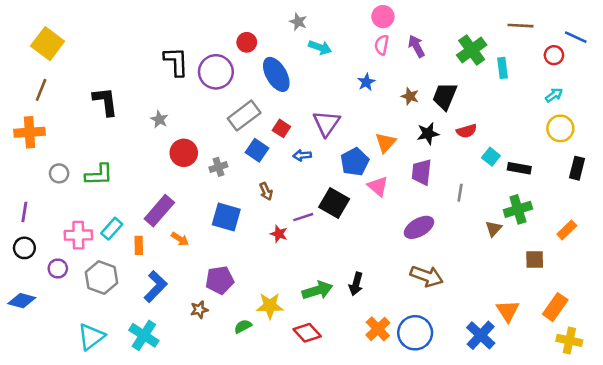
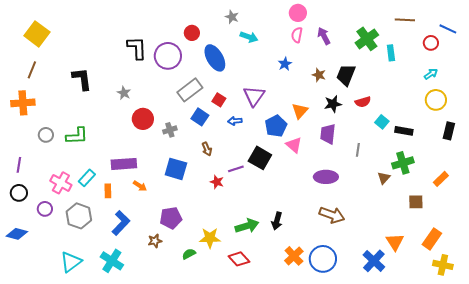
purple rectangle: (159, 211) -> (124, 164), turned 45
purple ellipse: (419, 227) -> (326, 177), turned 30
pink cross: (78, 235) -> (61, 183), turned 30

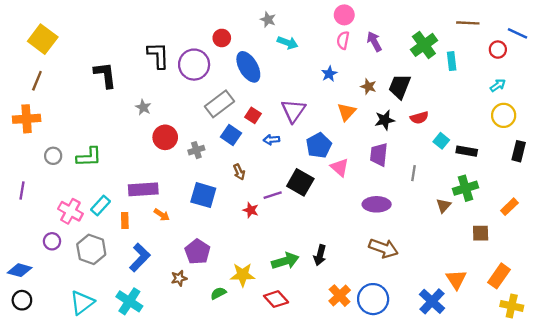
black L-shape: (82, 79) -> (105, 75), moved
orange triangle: (300, 111) -> (347, 112), moved
black circle: (19, 193) -> (22, 300), moved
purple pentagon: (171, 218) -> (198, 252), turned -30

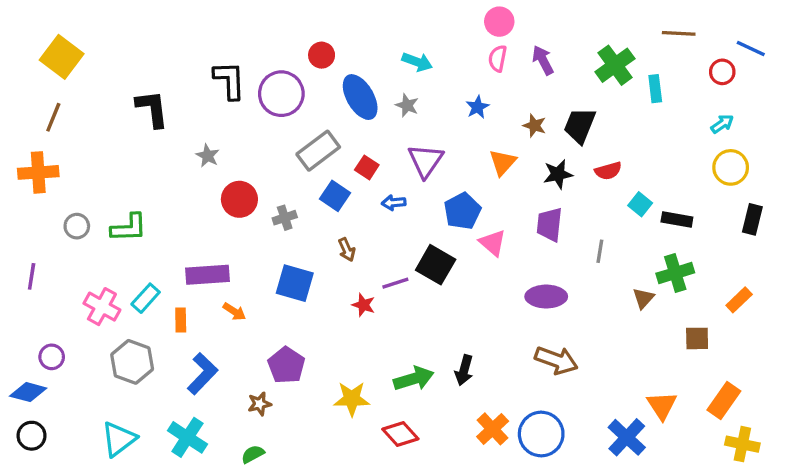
gray star: (268, 20) -> (407, 105), moved
purple circle: (52, 241) -> (52, 357), moved
green semicircle: (218, 293) -> (253, 454), moved

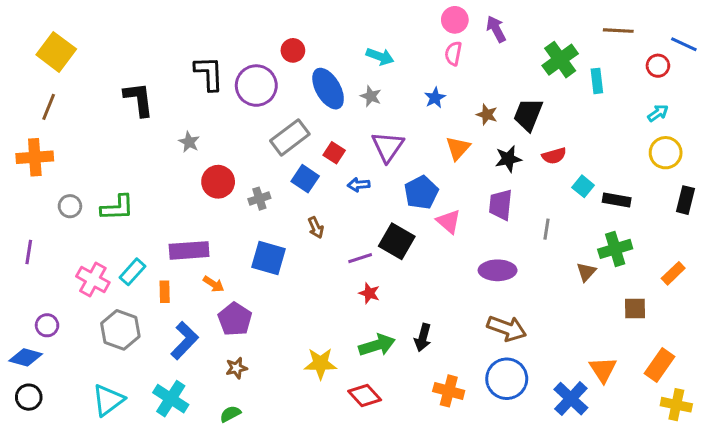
purple arrow: (543, 60) -> (496, 29), moved
red star: (363, 305) -> (369, 293), moved
purple pentagon: (286, 365) -> (235, 319), moved
orange cross: (493, 429) -> (449, 391), turned -32
blue circle: (541, 434) -> (507, 379), moved

